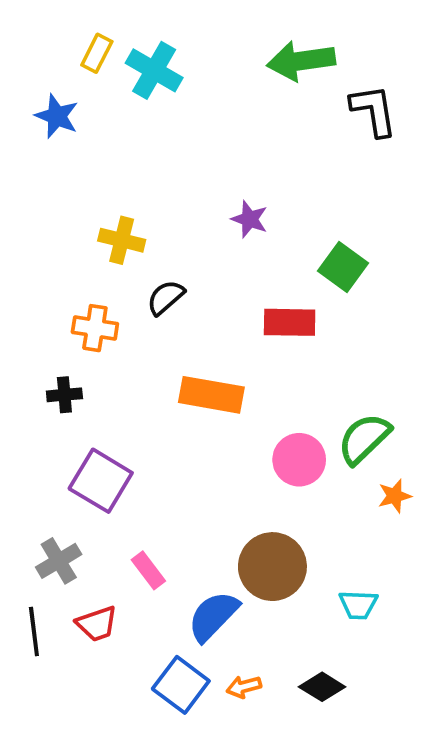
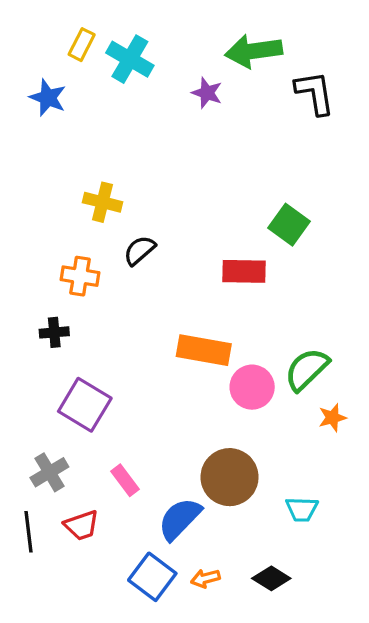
purple star: (250, 219) -> (207, 93), moved
orange rectangle: (211, 395) -> (204, 350), moved

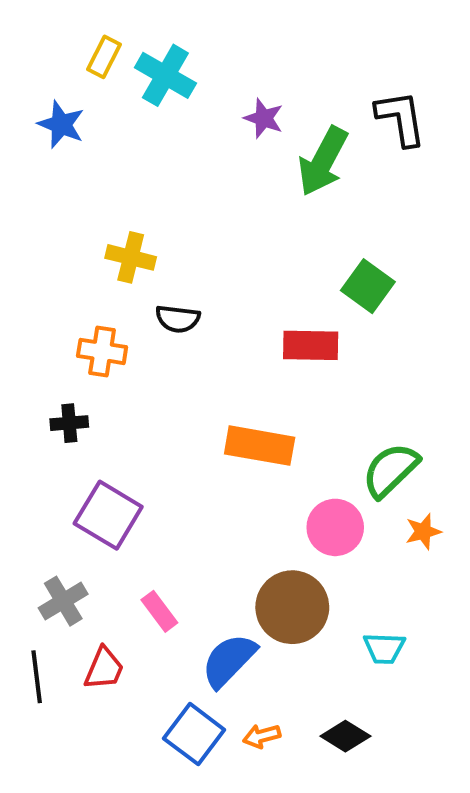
green arrow: (254, 51) -> (323, 161), moved, turned -54
black semicircle: (139, 250) -> (178, 319), turned -132
pink circle: (252, 387) -> (335, 527), moved
red trapezoid: (82, 525) -> (104, 669), turned -48

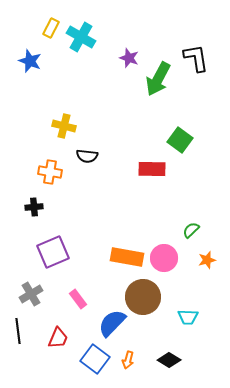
orange rectangle: (260, 446) -> (127, 257), moved
green semicircle: (390, 470) -> (191, 230), size x0.6
purple square: (108, 515) -> (53, 252), turned 36
red trapezoid: (104, 669) -> (58, 338), moved
orange arrow: (262, 736) -> (128, 360), turned -60

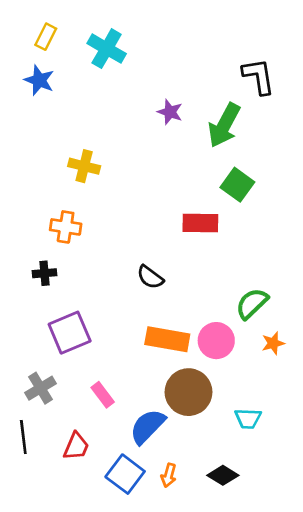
yellow rectangle: (51, 28) -> (46, 37), moved
purple star: (129, 58) -> (170, 112), moved
green arrow: (158, 79) -> (224, 125), moved
black semicircle: (87, 156) -> (150, 277), moved, turned 30
green semicircle: (191, 230) -> (252, 304), size x1.5

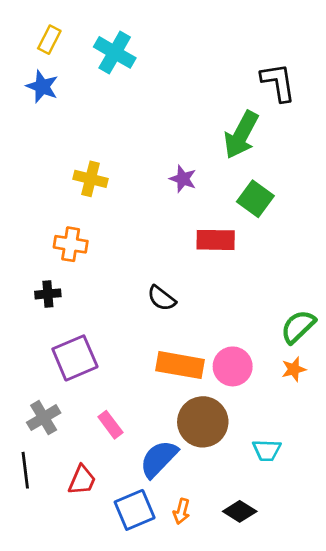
purple star: (170, 112) -> (183, 179), moved
green semicircle: (252, 304) -> (298, 327), moved
blue square: (125, 474) -> (135, 510), turned 30

